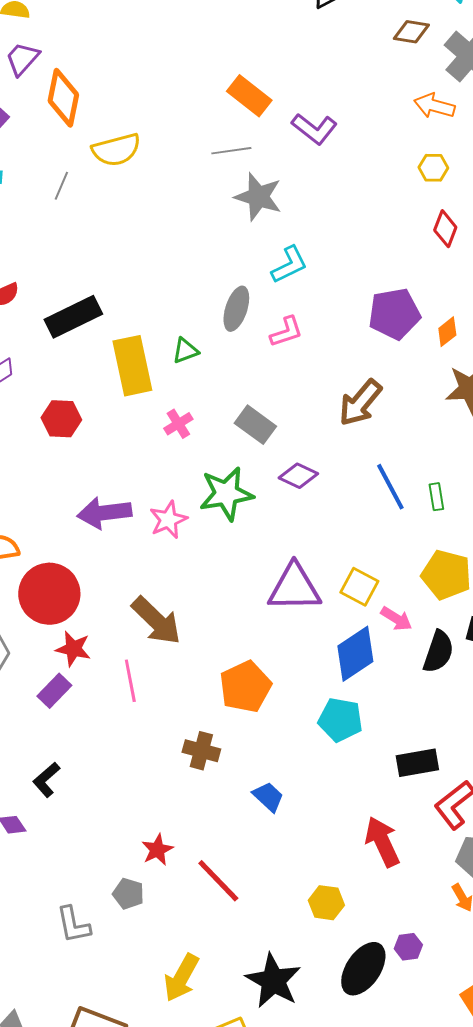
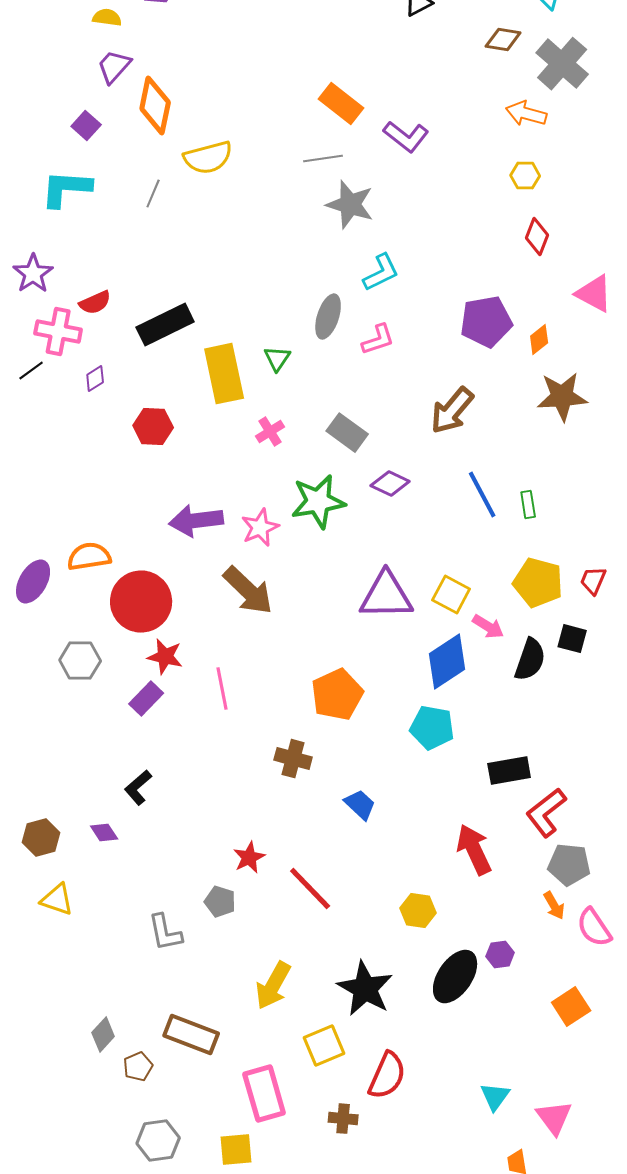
green triangle: (185, 351) -> (277, 359), turned -36
brown arrow: (156, 621) -> (248, 591), moved

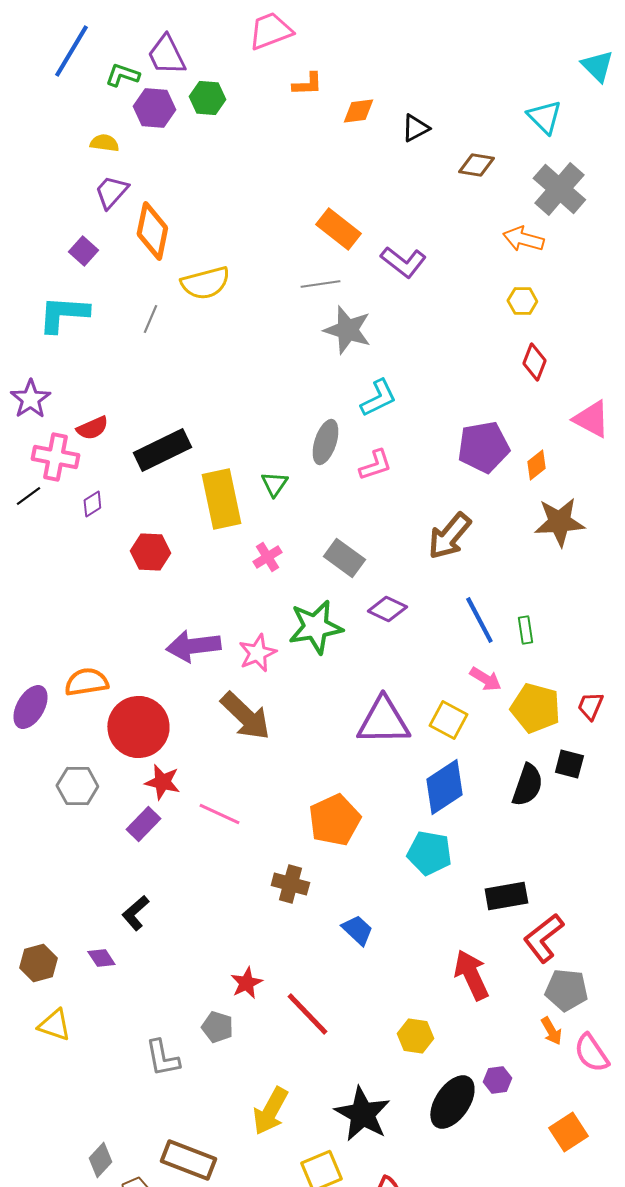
brown diamond: (503, 40) -> (476, 165), moved
pink arrow: (488, 627) -> (485, 679), moved
pink line: (222, 689) -> (219, 814), turned -54

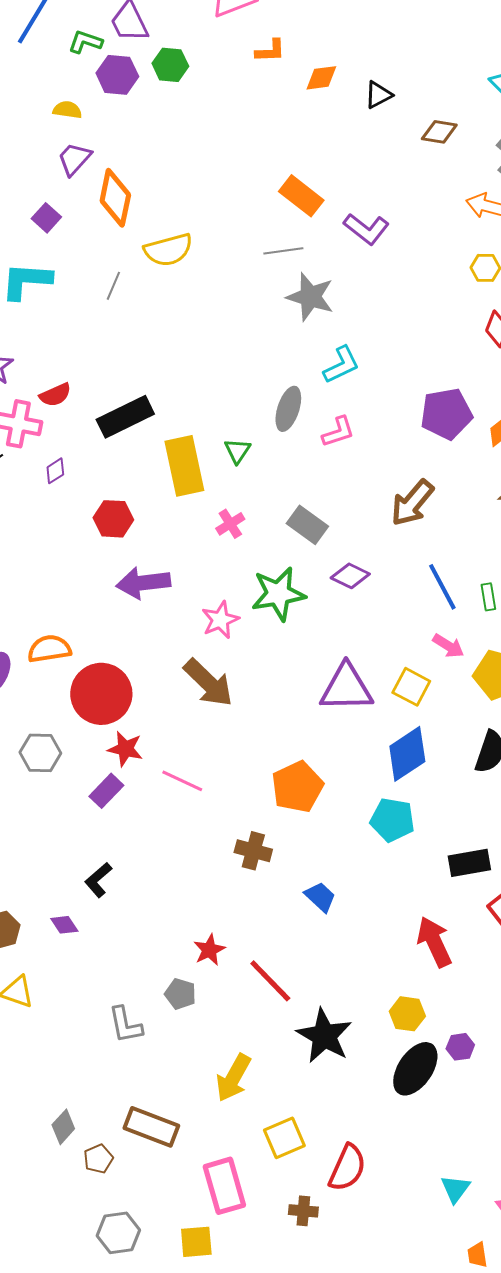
purple arrow: (193, 646) -> (143, 583), moved
yellow hexagon: (415, 1036) -> (407, 1014), moved
black star: (362, 1114) -> (324, 1036), moved

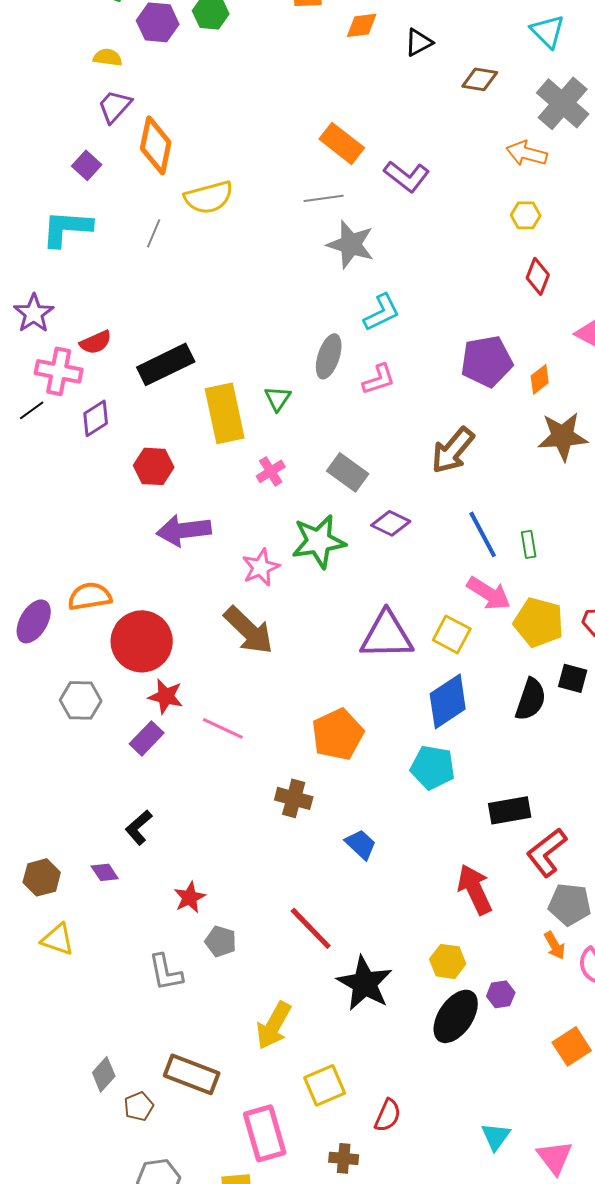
purple diamond: (55, 471) -> (96, 418), size x1.4
pink arrow: (448, 646) -> (489, 593), size x1.4
red star: (209, 950) -> (190, 897), moved
red semicircle: (347, 1168) -> (388, 1115), size x0.7

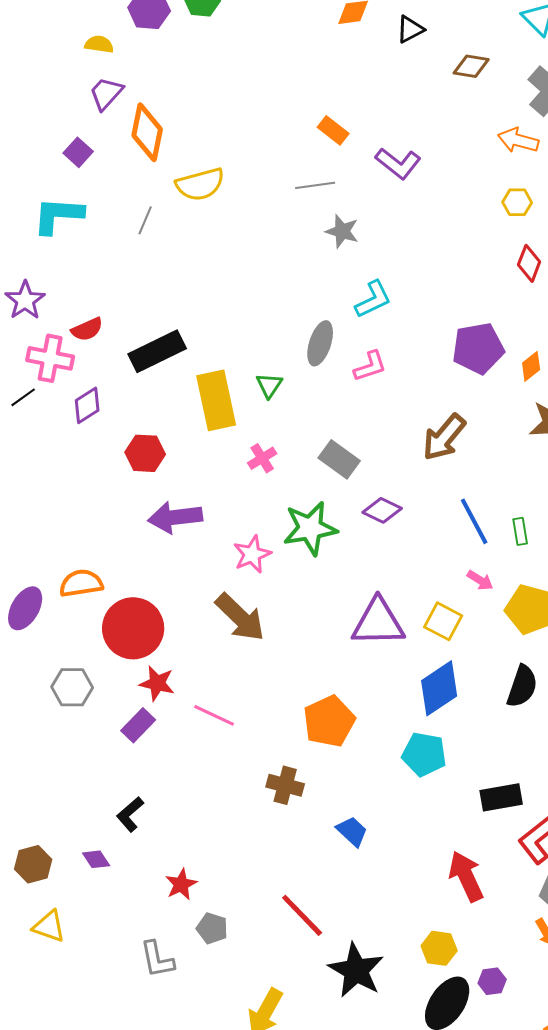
orange rectangle: (342, 143) -> (333, 130), size x0.7
gray star: (351, 244) -> (342, 231), size x0.7
pink arrow: (489, 593) -> (480, 580), size x0.6

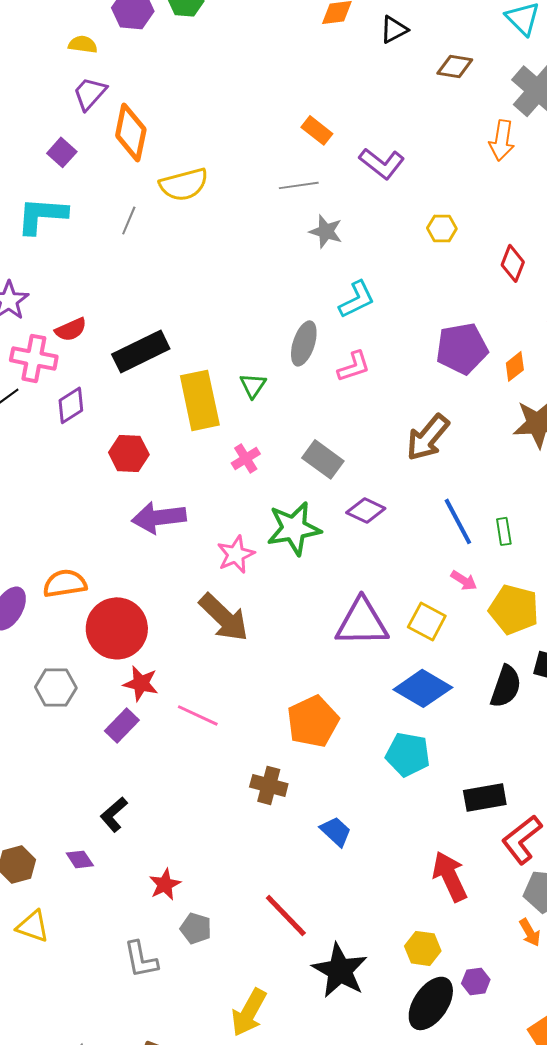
orange arrow: (518, 140) -> (502, 140), turned -96
yellow hexagon: (517, 202) -> (442, 228), moved
blue diamond: (439, 688) -> (423, 688), turned 64

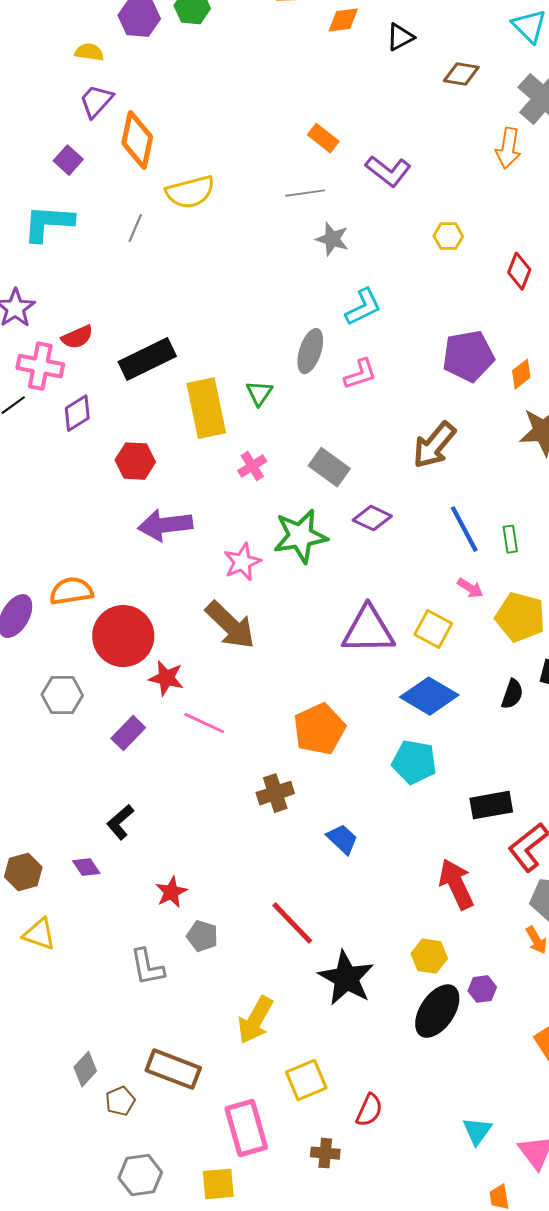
red star: (141, 683) -> (166, 678), moved
black semicircle: (506, 686) -> (512, 694), size x0.7
brown cross: (269, 785) -> (275, 793), turned -33

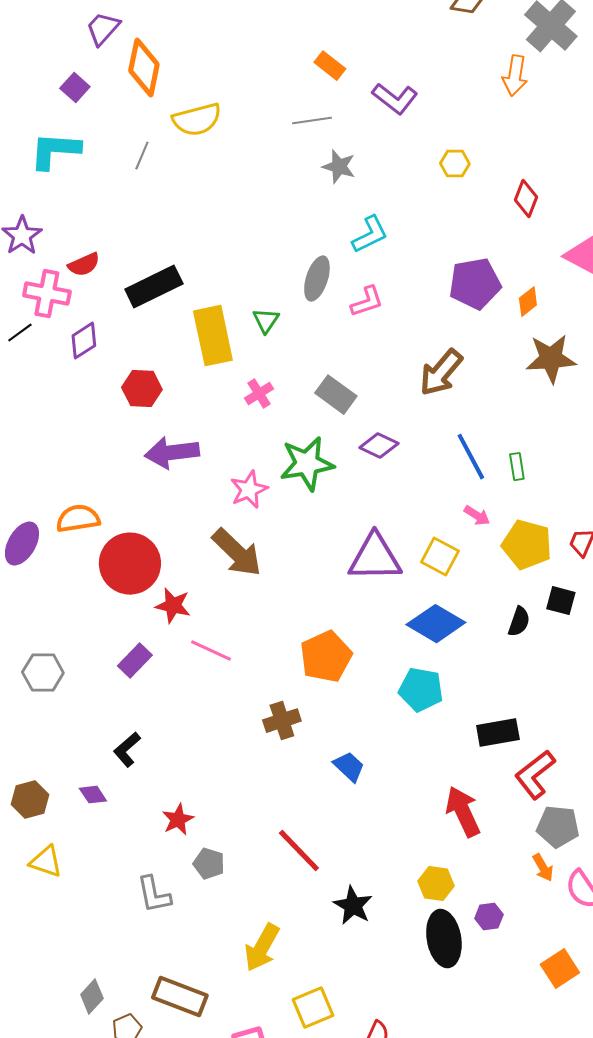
gray hexagon: (62, 695) -> (43, 673), moved
black star: (346, 978) -> (353, 906), size x0.7
black ellipse: (437, 1011) -> (444, 939), turned -44

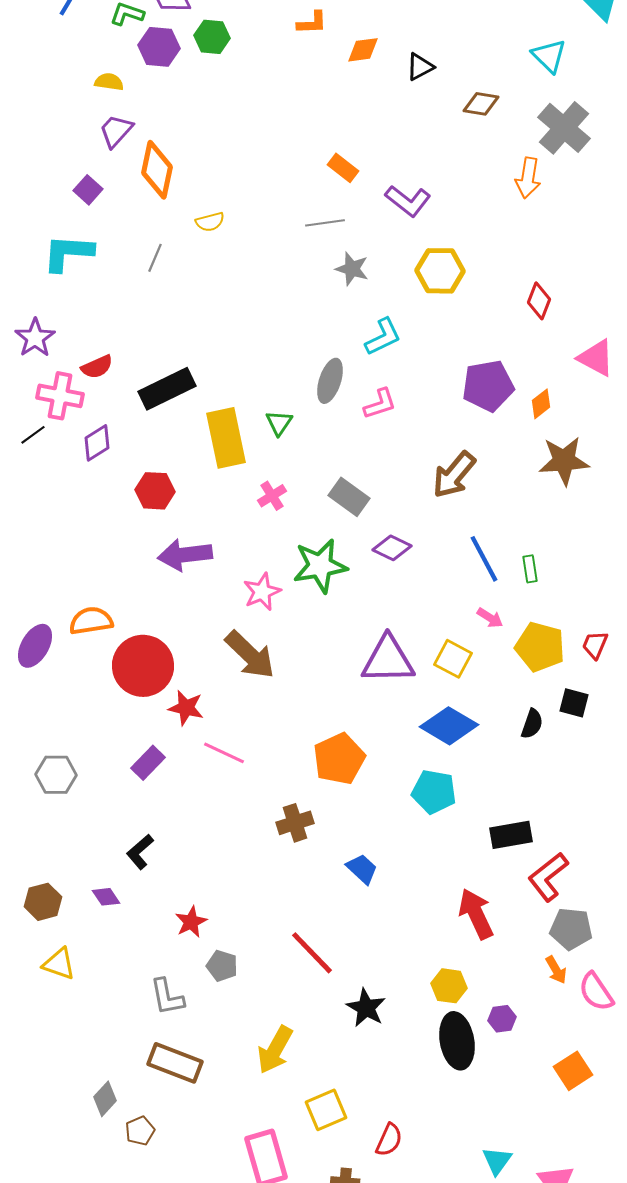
yellow semicircle: (197, 120) -> (210, 222), size x0.6
yellow hexagon: (455, 164) -> (440, 271), moved, size x1.6
brown rectangle: (180, 997) -> (175, 1063), moved

